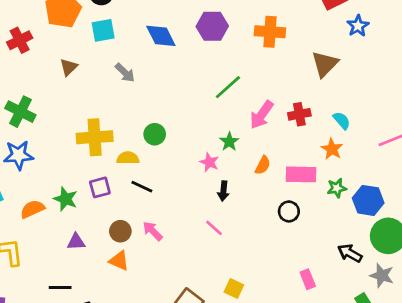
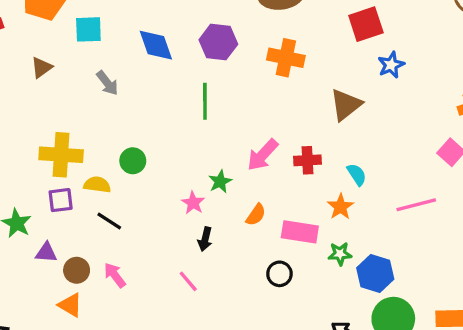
green line: (228, 87) -> (205, 101), moved, turned -56
purple square: (100, 187) -> (61, 200), moved
purple triangle: (76, 242) -> (46, 253), moved

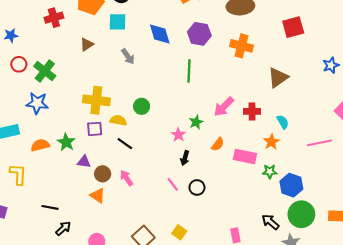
blue star: (391, 65) -> (331, 65), moved
black circle: (279, 274) -> (197, 187), moved

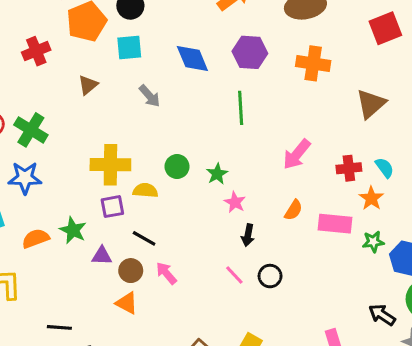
red cross: (252, 111) -> (349, 168), moved
green star: (196, 122) -> (217, 174), moved
black line: (125, 144) -> (144, 238), moved

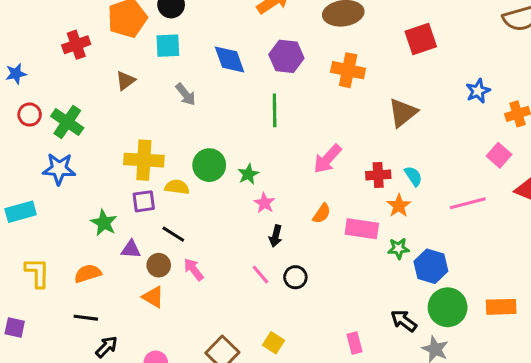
green circle: (177, 167) -> (209, 165), size x1.4
orange semicircle: (36, 238) -> (88, 273), moved

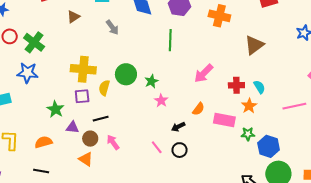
yellow semicircle: (177, 187) -> (104, 88), turned -84
black line: (173, 234) -> (101, 119), turned -49
black arrow: (276, 236) -> (178, 127), moved, turned 48

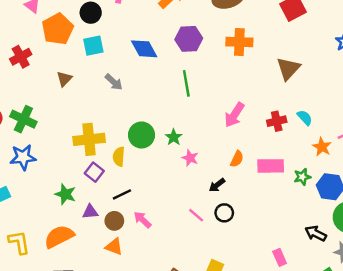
purple square: (82, 96) -> (94, 172), turned -35
orange star: (249, 106) -> (322, 147), moved
orange semicircle: (44, 142) -> (59, 237), size x1.4

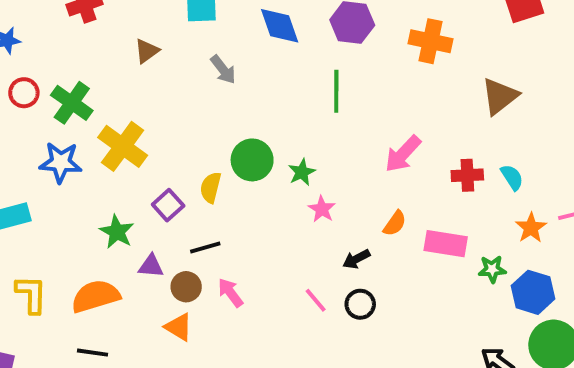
yellow cross: (89, 139) -> (123, 146), moved, turned 32

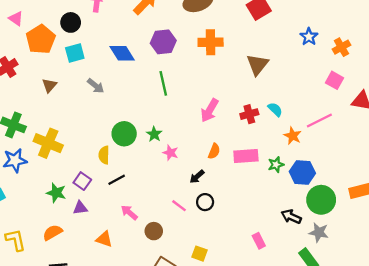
purple square: (168, 205) -> (82, 181), moved
black line: (205, 247) -> (117, 180), moved
brown circle: (186, 287) -> (154, 231), moved
orange semicircle: (96, 296) -> (53, 232), size x0.7

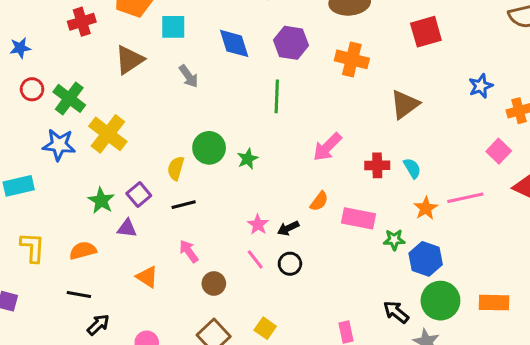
brown triangle: (49, 85) -> (129, 60), size x1.5
pink star: (171, 153) -> (258, 224), moved

